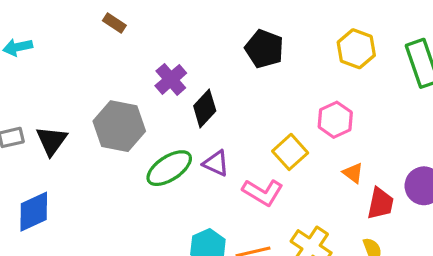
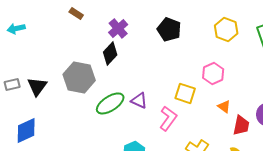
purple cross: (171, 79) -> (118, 28), moved
black diamond: (205, 108) -> (110, 53), moved
yellow square: (290, 152) -> (185, 93), turned -30
pink L-shape: (263, 192) -> (168, 118), turned -85

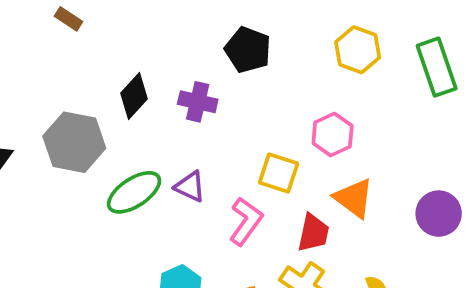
purple cross: (118, 28) -> (198, 102), moved, turned -36
orange triangle: (224, 106) -> (354, 198), size x1.6
red trapezoid: (241, 125) -> (313, 233), moved

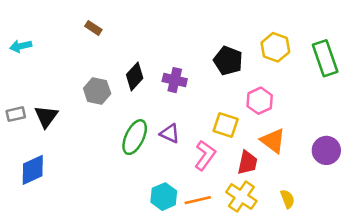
black pentagon: (248, 50) -> (228, 61), moved
gray hexagon: (74, 142) -> (97, 91), moved, size x0.7
green ellipse: (134, 192) -> (135, 137), turned -32

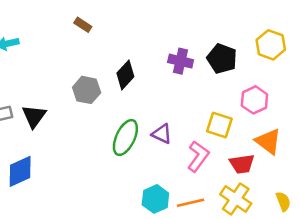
purple cross: (175, 80) -> (181, 61), moved
red trapezoid: (247, 163) -> (242, 164), turned 70

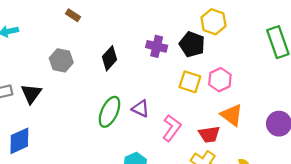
yellow hexagon: (271, 45) -> (214, 22), moved
gray hexagon: (87, 90) -> (61, 60), moved
yellow square: (219, 125) -> (190, 82), moved

